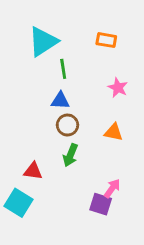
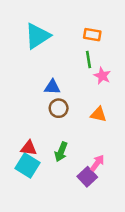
green line: (63, 69) -> (89, 60), moved
green arrow: (70, 155) -> (61, 152), moved
cyan square: (19, 203) -> (27, 166), moved
purple square: (101, 204) -> (87, 177), turned 30

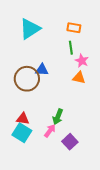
brown circle: (59, 108) -> (27, 79), moved, size x1.6
orange triangle: (98, 114) -> (79, 78), moved
green arrow: (61, 152) -> (58, 117), moved
pink arrow: (97, 163) -> (50, 131), moved

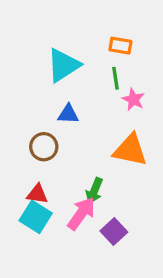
cyan triangle: (30, 29) -> (63, 65), moved
orange triangle: (79, 78) -> (130, 150), moved, size x1.6
brown circle: (27, 79) -> (44, 147), moved, size x0.7
pink arrow: (50, 131) -> (81, 214), size x1.5

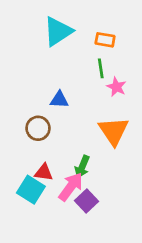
cyan triangle: (63, 65) -> (58, 31), moved
orange triangle: (130, 150) -> (114, 131), turned 44
red triangle: (37, 194) -> (44, 172), moved
purple square: (114, 232) -> (86, 201), moved

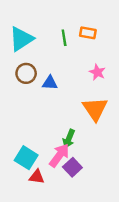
cyan triangle: (58, 31) -> (21, 39), moved
green line: (101, 68) -> (64, 38), moved
brown circle: (38, 128) -> (26, 73), moved
red triangle: (44, 172) -> (37, 177), moved

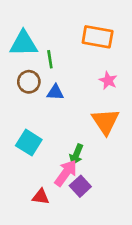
orange rectangle: (88, 33) -> (98, 37), size x1.6
green line: (64, 38) -> (50, 59), moved
cyan triangle: (21, 39) -> (24, 43), turned 32
cyan square: (26, 158) -> (29, 143), moved

